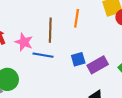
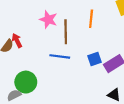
pink star: (24, 42) -> (48, 19), moved

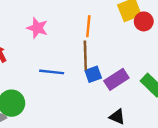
brown line: (66, 32) -> (85, 55), moved

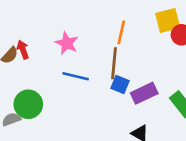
pink star: (37, 28) -> (67, 43), moved
blue square: (93, 74) -> (120, 84), turned 35

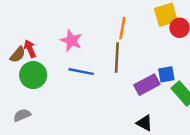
blue square: (120, 84) -> (166, 74), moved, turned -30
green circle: (28, 104) -> (33, 75), moved

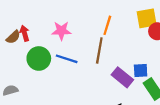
pink star: (71, 41) -> (61, 31), turned -30
green circle: (33, 75) -> (39, 58), moved
purple rectangle: (147, 85) -> (122, 77), turned 60

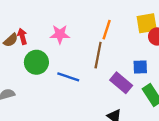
blue line: (67, 59) -> (68, 77), moved
blue square: (141, 70) -> (140, 67), moved

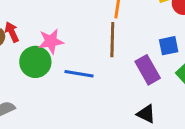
pink star: (60, 34) -> (51, 41), moved
purple rectangle: (121, 83) -> (148, 70), turned 30

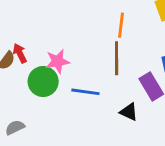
black triangle: (146, 114) -> (129, 112), moved

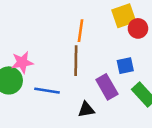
black triangle: (129, 112) -> (86, 110), turned -36

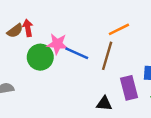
orange line: (80, 31) -> (119, 29), turned 40
blue line: (47, 91) -> (77, 53), moved

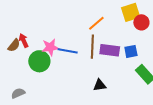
purple rectangle: (129, 88) -> (110, 50), moved, turned -54

